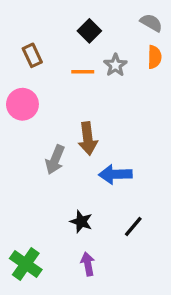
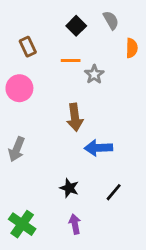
gray semicircle: (151, 23) -> (111, 20), moved, turned 30
gray star: (115, 65) -> (94, 74), moved
gray arrow: (55, 160) -> (17, 149), moved

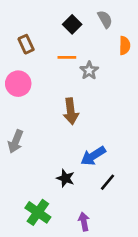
blue arrow: (98, 148) -> (93, 156), moved, turned -30
green cross: (22, 224) -> (38, 212), moved
purple arrow: (75, 224) -> (84, 222), moved

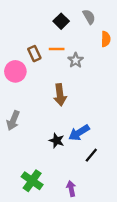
brown rectangle: (26, 44) -> (34, 54), moved
black star: (66, 178) -> (57, 141), moved

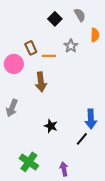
orange line: (57, 49) -> (49, 56), moved
gray star: (76, 60) -> (71, 46), moved
brown arrow: (60, 95) -> (41, 82), moved
blue arrow: (79, 133) -> (91, 119), moved, turned -60

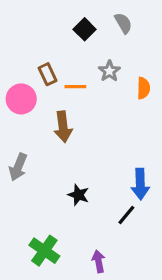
orange semicircle: (95, 35) -> (143, 88), moved

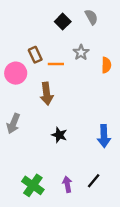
black star: (78, 195) -> (59, 135), moved
black line: (126, 215) -> (94, 181), moved
purple arrow: (99, 261) -> (67, 184), moved

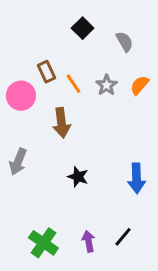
gray semicircle: (91, 17) -> (125, 42), moved
gray star: (81, 52) -> (107, 85), moved
orange line: (56, 64) -> (74, 84), turned 56
orange semicircle: (106, 65) -> (140, 85), turned -140

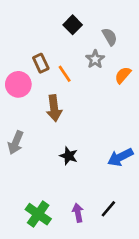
gray star: (107, 85) -> (95, 59), moved
blue arrow: (137, 178) -> (120, 157), turned 65

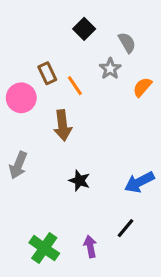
black line: (108, 209) -> (125, 228), moved

